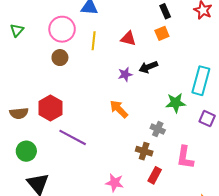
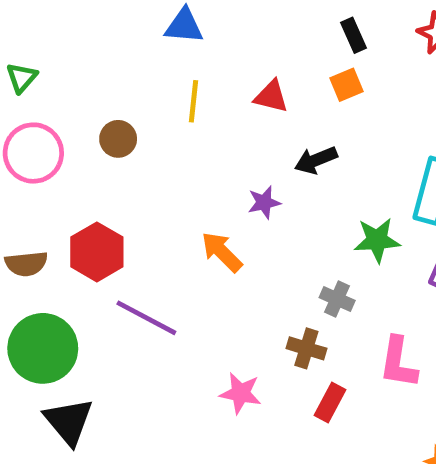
pink circle: (62, 29) -> (33, 153), moved
purple star: (125, 74) -> (264, 202), moved
orange arrow: (119, 109) -> (222, 252), moved
green circle: (26, 151) -> (43, 348), size x1.5
pink star: (115, 183) -> (241, 393), moved

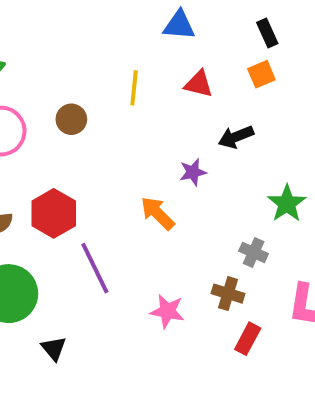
blue triangle: (184, 26) -> (179, 25), moved
green star: (377, 240) -> (287, 203), turned -30
purple line: (146, 318) -> (95, 268), turned 36
pink star: (241, 393) -> (167, 311), moved
black triangle: (69, 421) -> (54, 348), moved, size x0.6

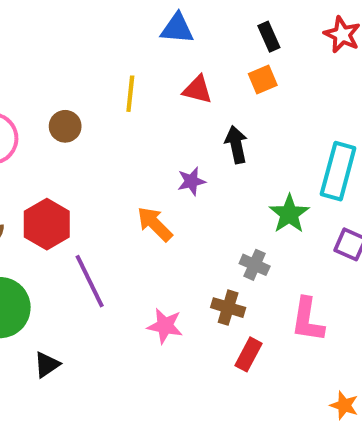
black arrow: (236, 137) -> (236, 145), turned 100
black triangle: (54, 348) -> (47, 365), turned 36

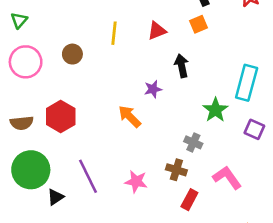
red triangle: (198, 90) -> (157, 31), turned -36
purple line: (90, 281) -> (88, 176), moved
pink L-shape: (308, 320) -> (227, 178), turned 136
black triangle: (47, 365) -> (55, 197), moved

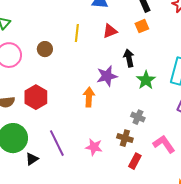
purple star: (153, 89) -> (107, 76), size x1.5
green star: (215, 110) -> (146, 80), moved
orange arrow: (130, 116) -> (89, 97), turned 48

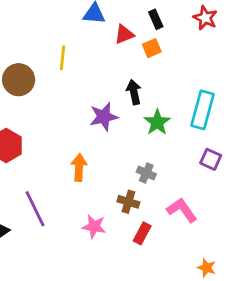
red triangle: (110, 31) -> (124, 34), moved
brown circle: (45, 49) -> (19, 80), size x1.5
orange arrow: (89, 97) -> (79, 168), moved
pink star: (94, 147) -> (94, 227), moved

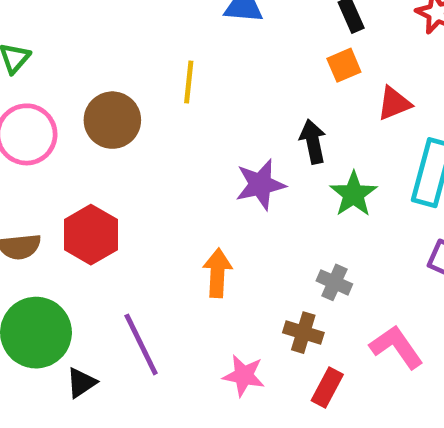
red triangle: (124, 34) -> (394, 103), moved

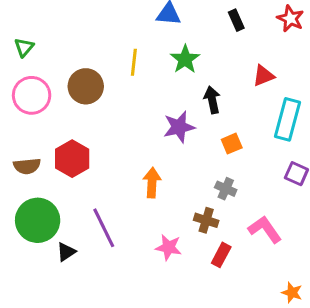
orange square: (344, 65) -> (232, 144), moved
green star: (353, 194) -> (185, 59), moved

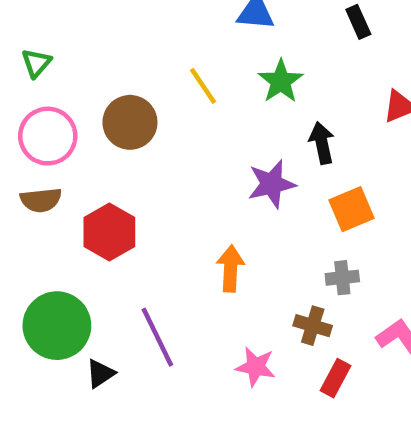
yellow line: (134, 62) -> (203, 86), turned -40
orange square: (232, 144) -> (351, 209), size x1.4
brown semicircle: (27, 166) -> (41, 200), moved
gray cross: (226, 189) -> (342, 278), turned -30

